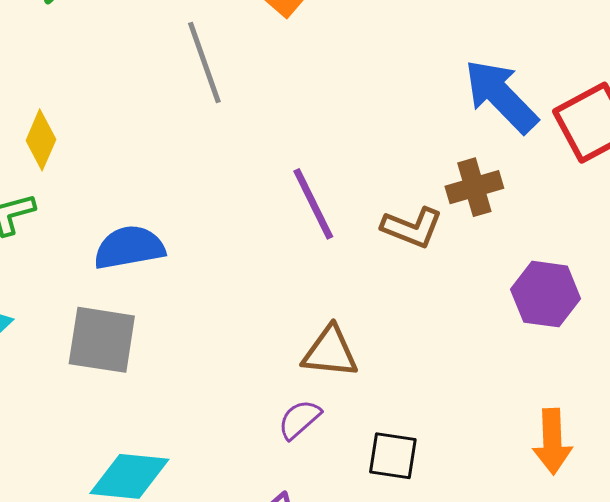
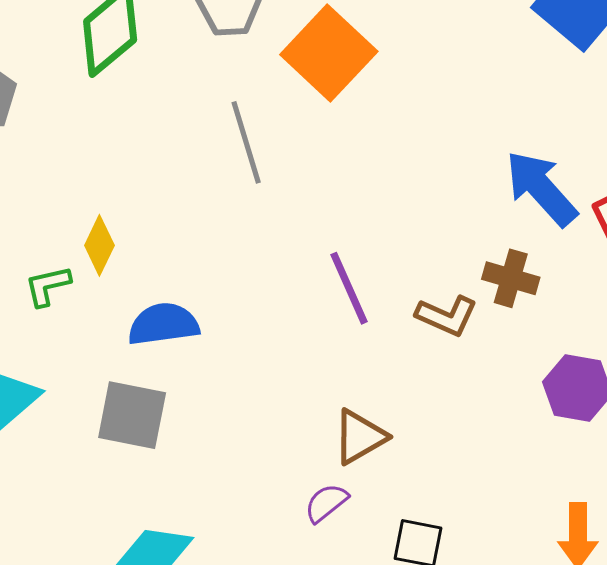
yellow diamond: (41, 140) -> (99, 245), moved
brown cross: (474, 187) -> (511, 278), turned 30
brown triangle: (330, 352) -> (360, 437), turned -38

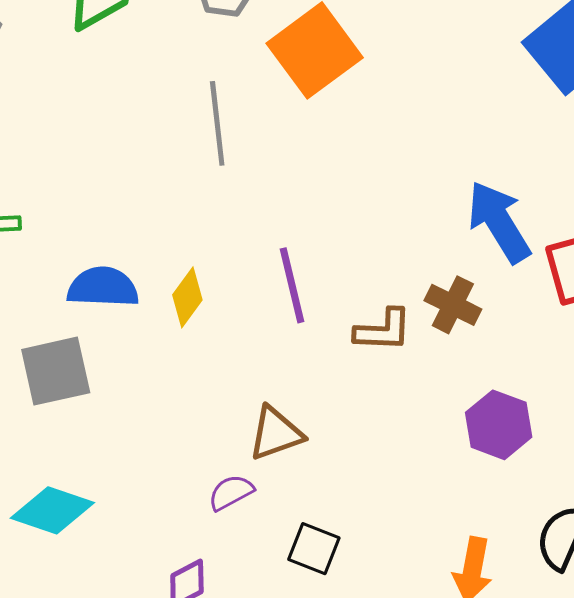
yellow diamond: (99, 245) -> (187, 297), moved
brown L-shape: (447, 316) -> (383, 330), turned -32
gray square: (132, 415) -> (56, 371), turned -34

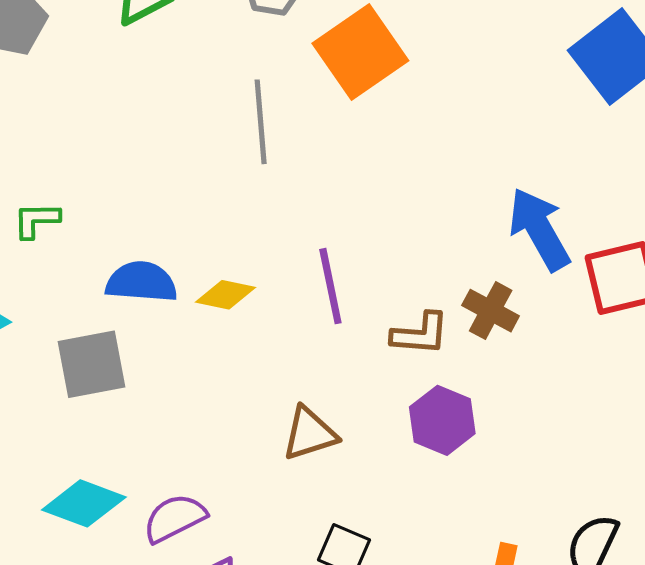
yellow diamond: (187, 297) -> (225, 295), turned 64
purple hexagon: (499, 425) -> (442, 420), moved
purple semicircle: (231, 492) -> (175, 518), moved, size x1.4

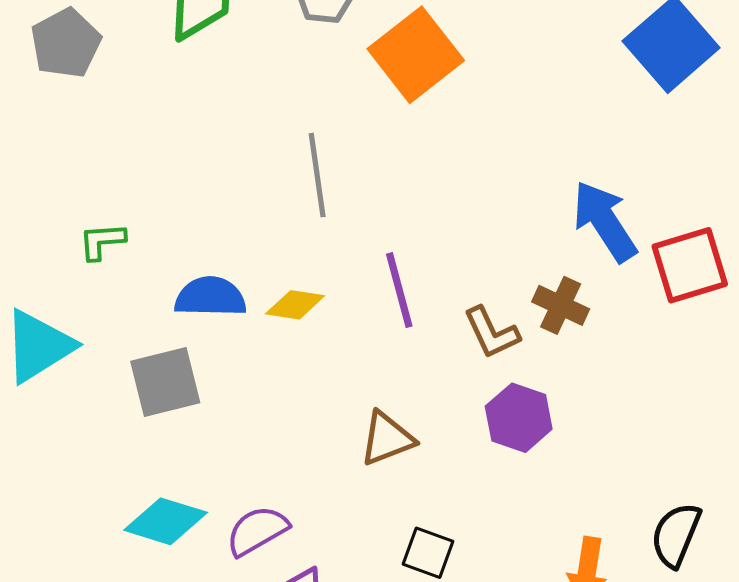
gray line: (261, 122) -> (317, 175), moved
brown L-shape: (420, 334) -> (492, 333), turned 64

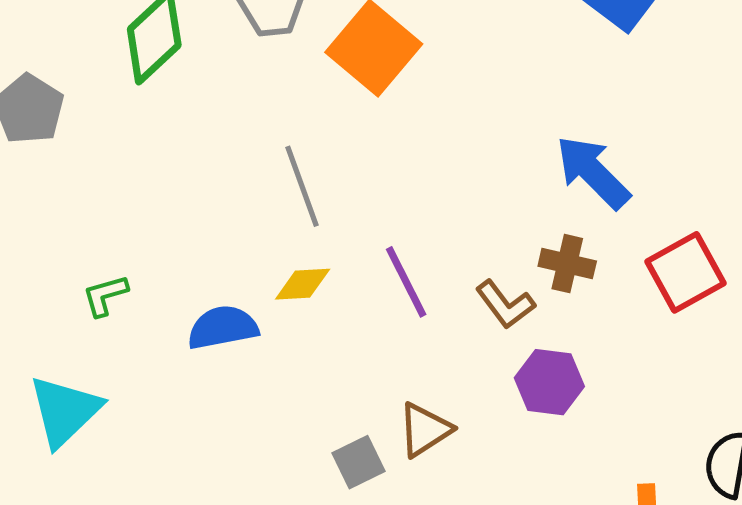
red square: (690, 265) -> (686, 272), moved
yellow diamond: (295, 305) -> (303, 284), moved
gray square: (165, 382) -> (359, 462), moved, size x0.7

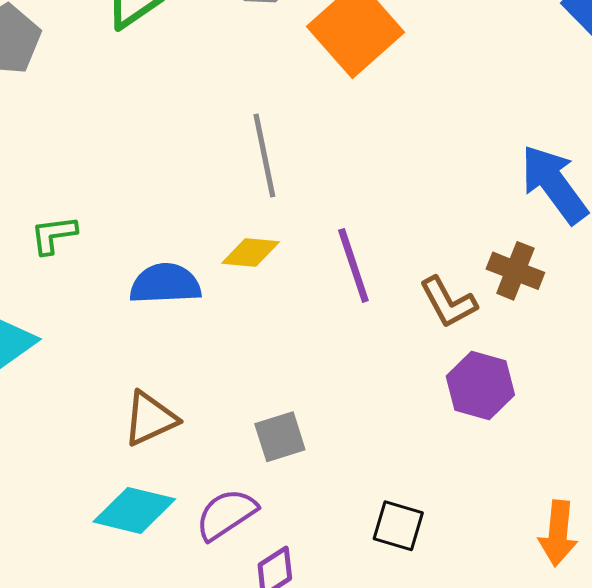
brown triangle: (425, 430) -> (150, 419), moved

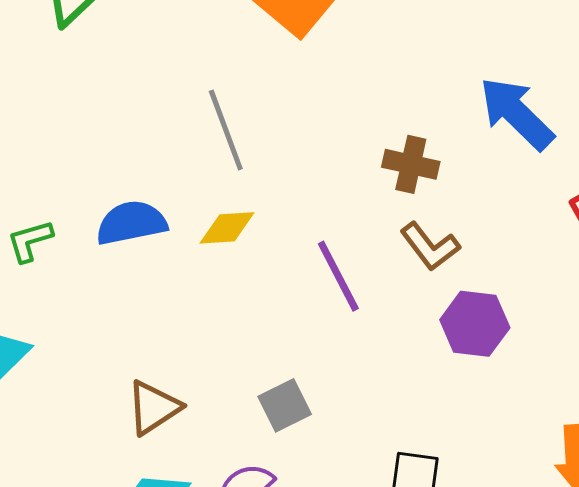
purple line: (353, 265) -> (338, 276), moved
brown cross: (515, 271) -> (411, 164), moved
blue semicircle: (165, 284) -> (131, 223), moved

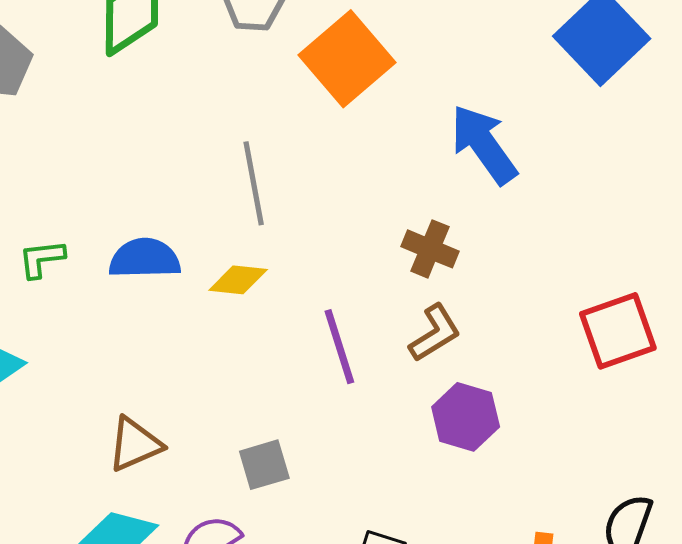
blue arrow: (516, 113) -> (484, 144), moved
brown L-shape: (430, 246) -> (435, 333), turned -94

